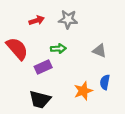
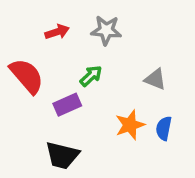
green arrow: (58, 49) -> (91, 76), turned -40
orange star: (83, 91) -> (130, 125), moved

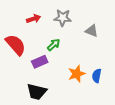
gray triangle: (155, 79) -> (92, 31), moved

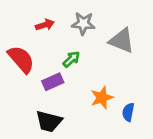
gray triangle: (92, 31) -> (122, 41), size x1.5
blue semicircle: (97, 76) -> (128, 112), moved

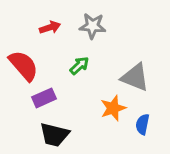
gray triangle: (122, 41) -> (135, 77), moved
purple rectangle: (53, 82) -> (44, 98), moved

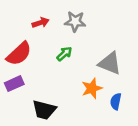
red semicircle: (24, 66) -> (19, 54), turned 88
purple rectangle: (44, 98) -> (14, 84), moved

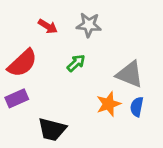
red arrow: (41, 23) -> (48, 26), turned 49
blue semicircle: (116, 101) -> (137, 107), moved

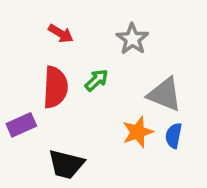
gray star: (89, 25) -> (132, 39), moved, turned 30
red semicircle: (22, 63) -> (55, 87), moved, turned -44

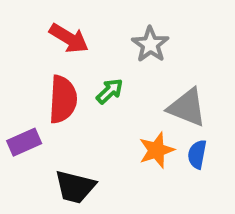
red arrow: (61, 34) -> (69, 38), size x1.4

